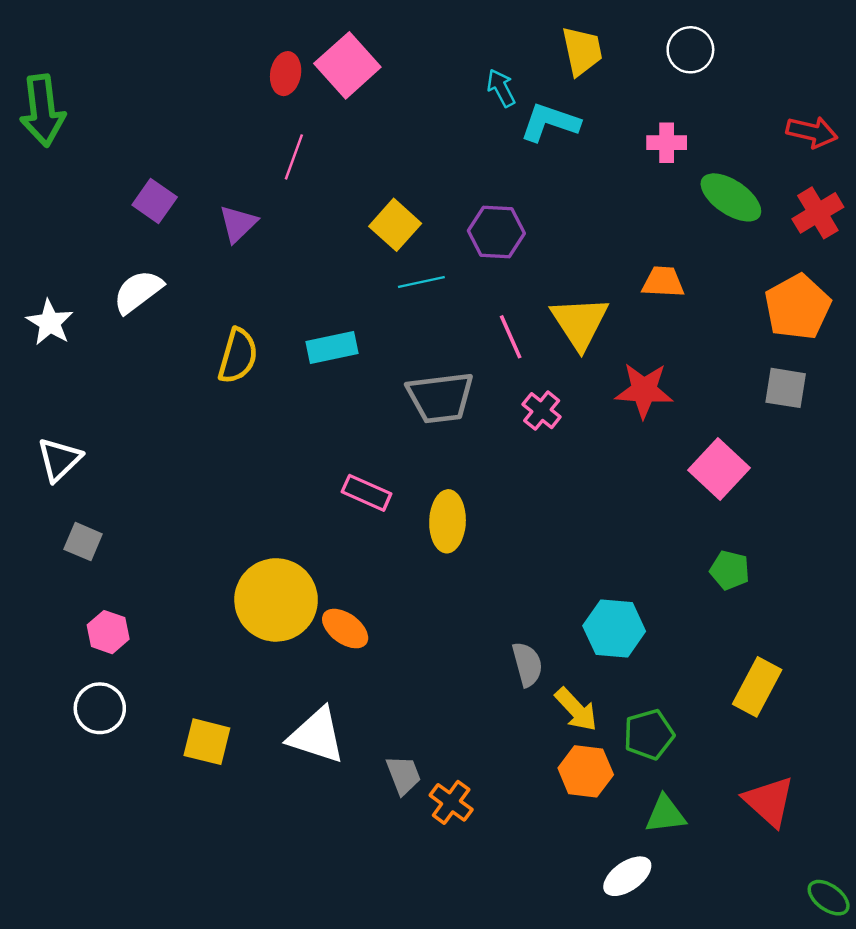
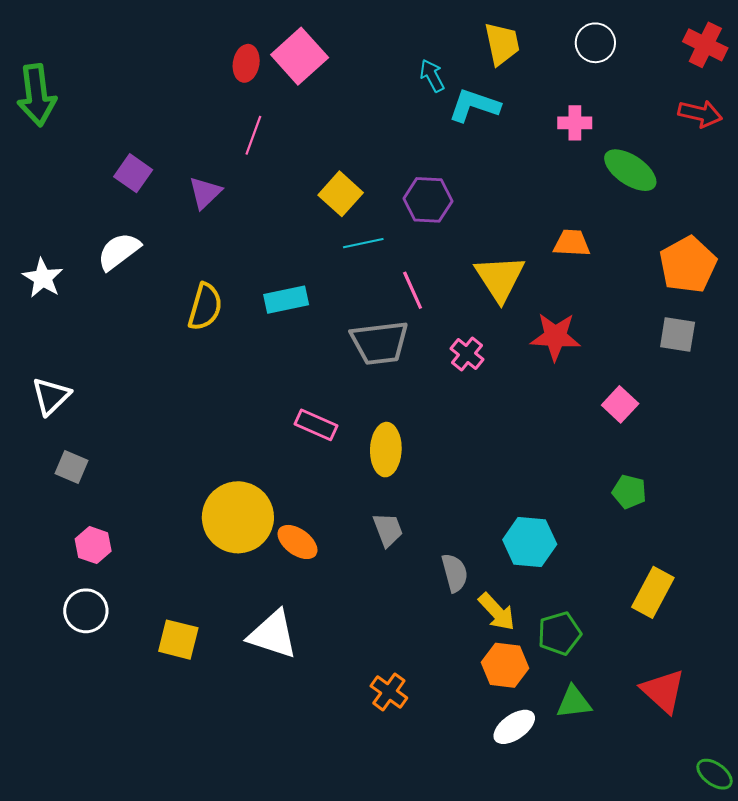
red cross: (818, 213) -> (705, 45), moved, turned -33
pink line: (511, 337) -> (413, 290), moved
pink square: (719, 469) -> (620, 404), size x0.7
gray trapezoid: (403, 775) -> (388, 530), moved
white ellipse: (627, 876) -> (514, 727), moved

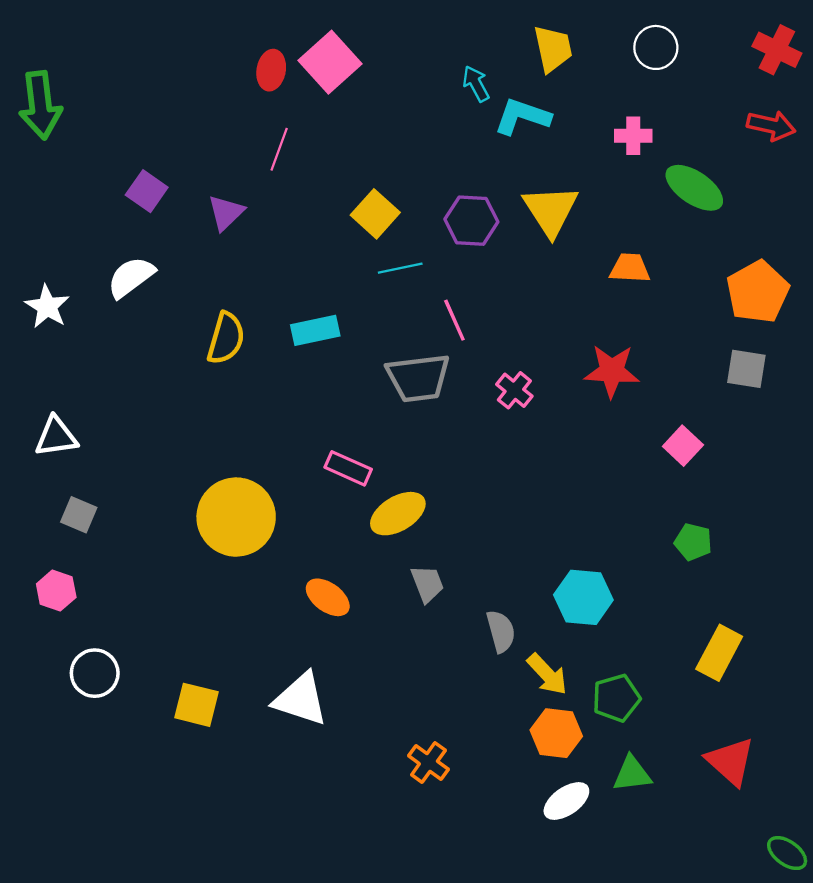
yellow triangle: (500, 278) -> (551, 210), moved
white triangle: (51, 396) -> (56, 437), turned 36
yellow ellipse: (386, 450) -> (398, 514), moved, turned 57
yellow circle: (238, 517) -> (236, 517), moved
pink hexagon: (93, 545) -> (56, 591), moved

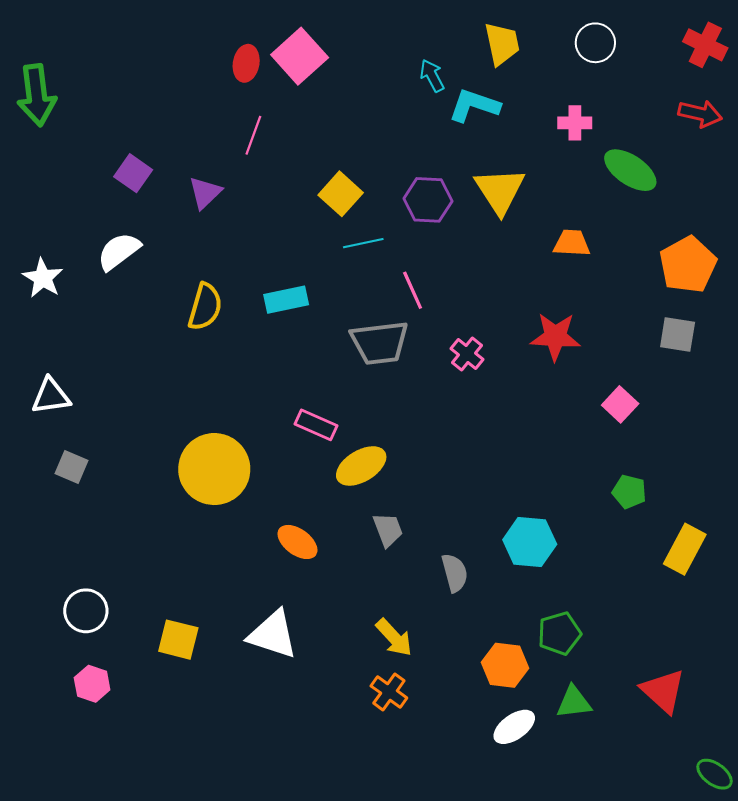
pink hexagon: (56, 591) -> (92, 684), moved
yellow rectangle: (719, 653) -> (685, 549), moved
yellow arrow: (547, 674) -> (394, 638), moved

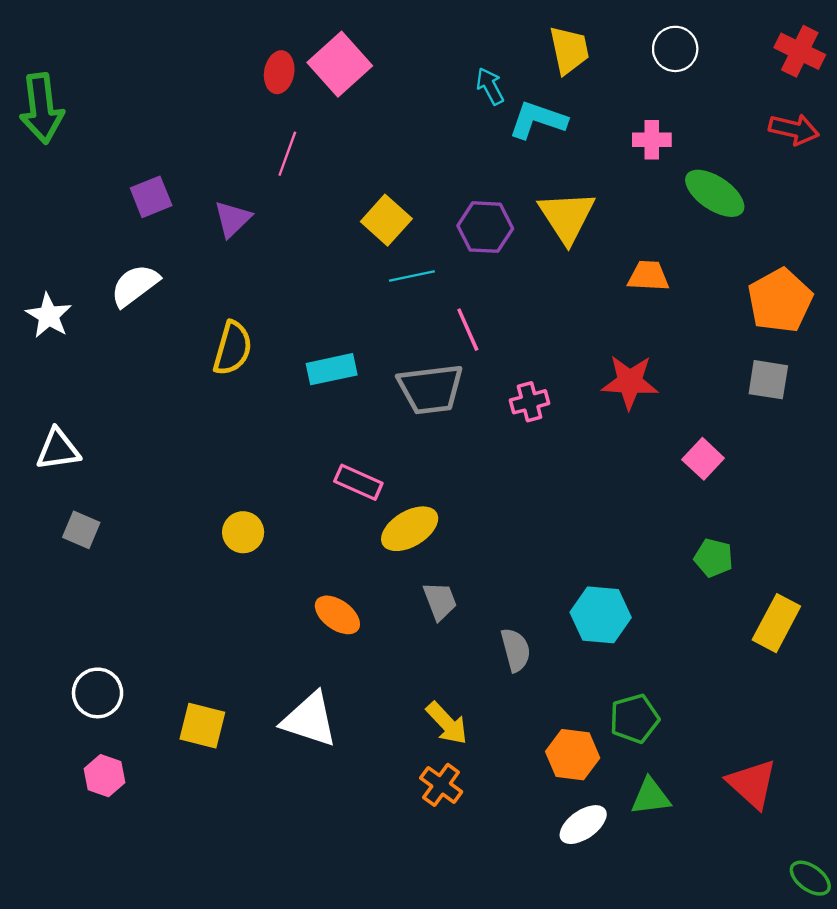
purple square: (133, 173) -> (151, 197), turned 33
cyan rectangle: (286, 300) -> (332, 369), moved
pink cross: (467, 354) -> (530, 402), turned 36
yellow circle: (214, 469) -> (243, 532), size x0.5

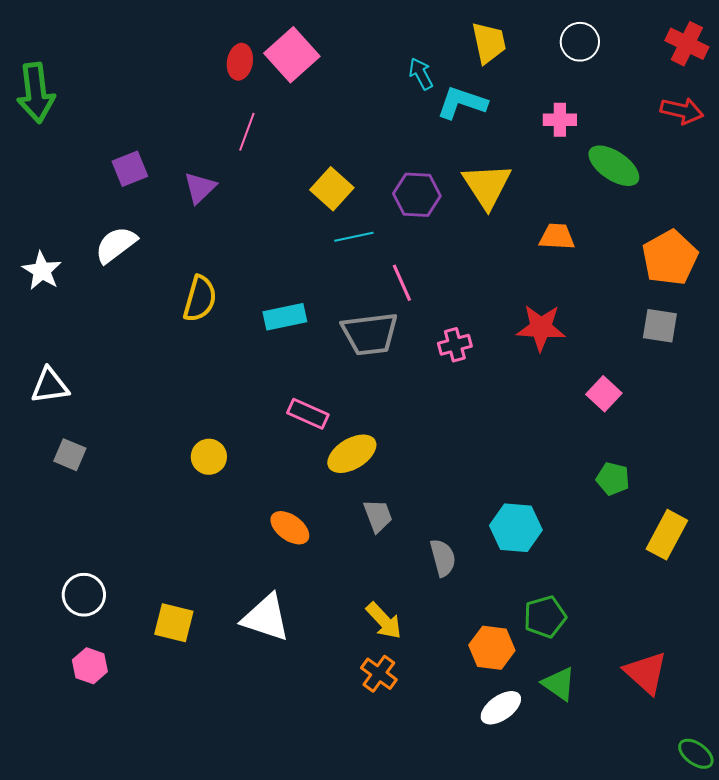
green triangle: (651, 797) -> (559, 684), turned 42

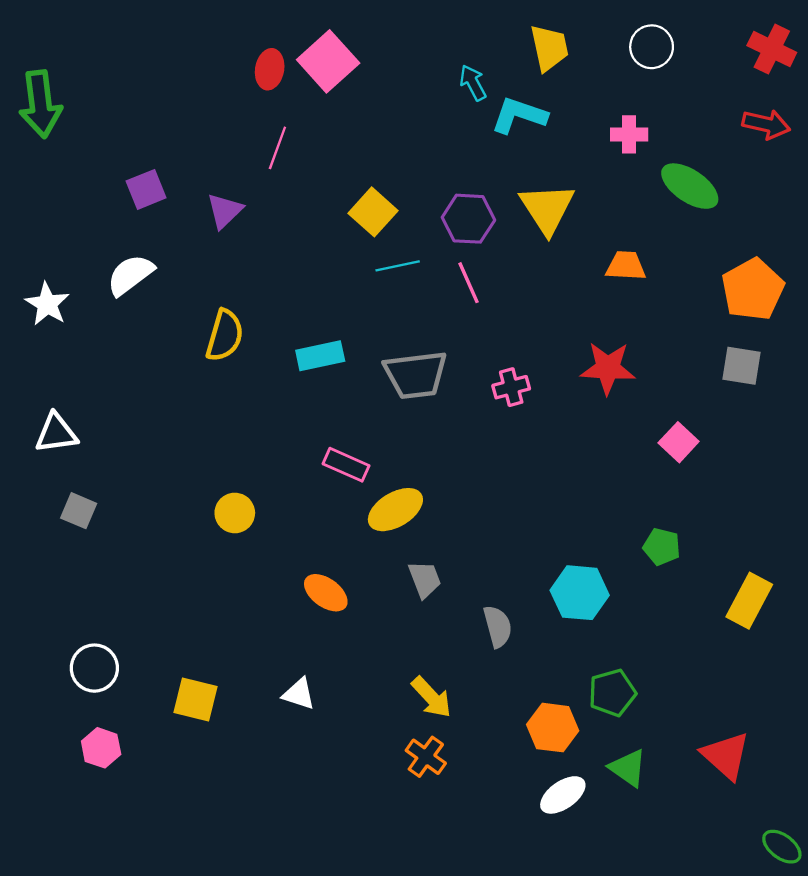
pink line: (402, 283) -> (468, 283), moved
green pentagon: (613, 479) -> (662, 547), moved
white triangle: (266, 618) -> (299, 694), size x0.6

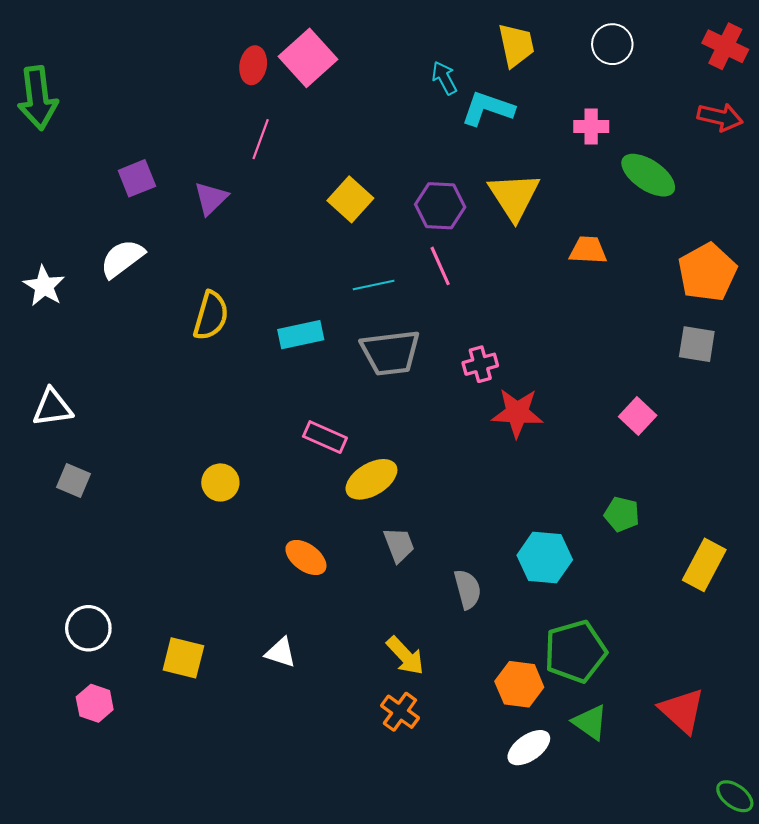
cyan line: (398, 266) -> (374, 285), moved
red star: (608, 368) -> (517, 413), moved
green pentagon: (612, 693) -> (575, 652), size x1.4

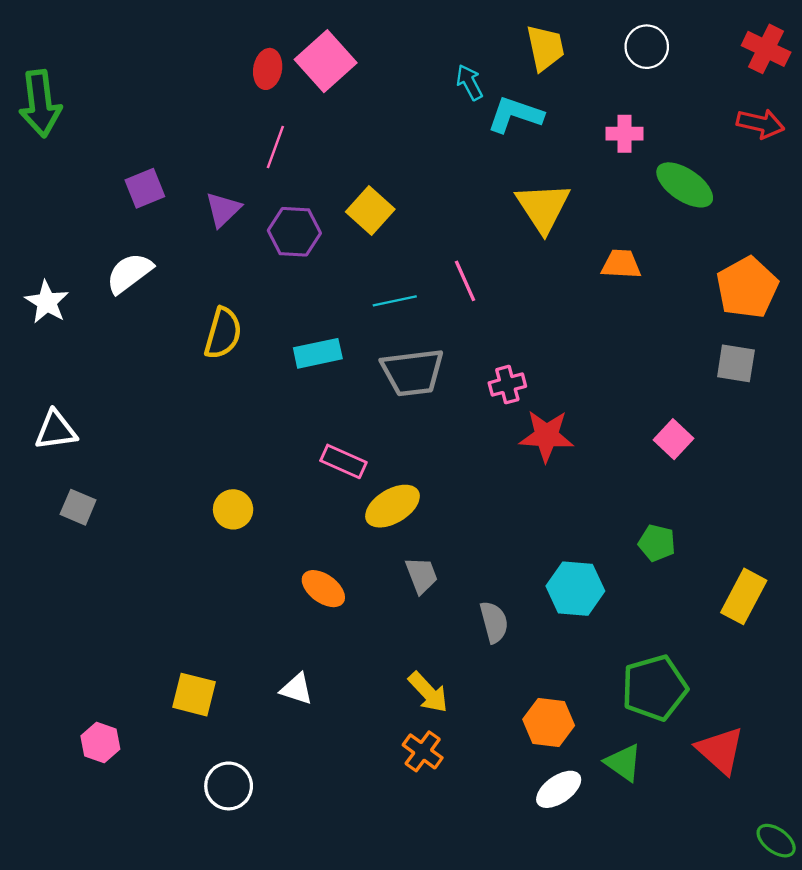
purple hexagon: (440, 206) -> (294, 232), moved
white circle: (88, 628) -> (229, 786), moved
green pentagon: (575, 652) -> (655, 688), moved

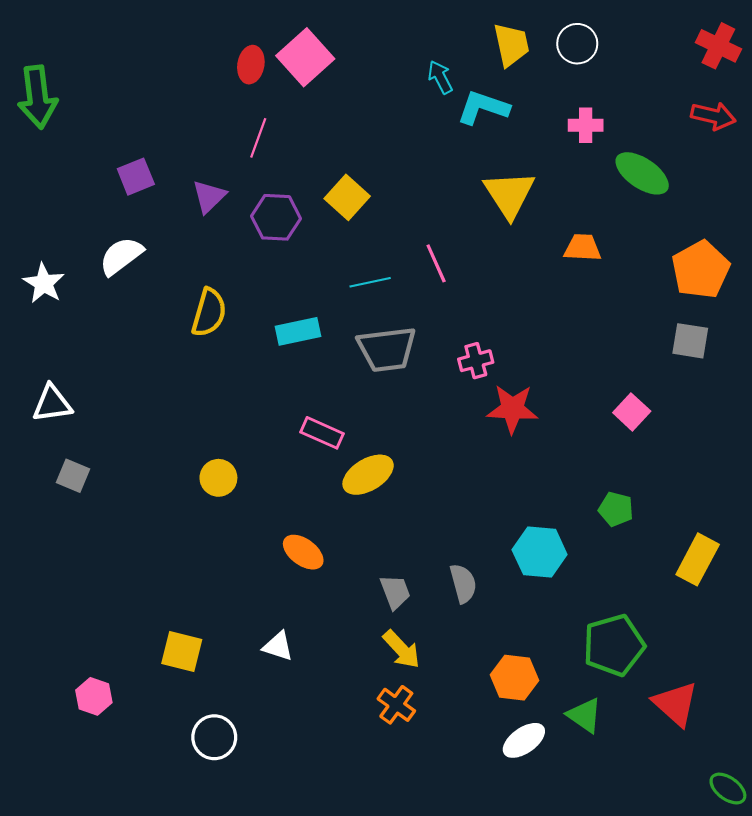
white circle: (647, 47) -> (577, 44), moved
gray trapezoid: (421, 575) -> (395, 592), moved

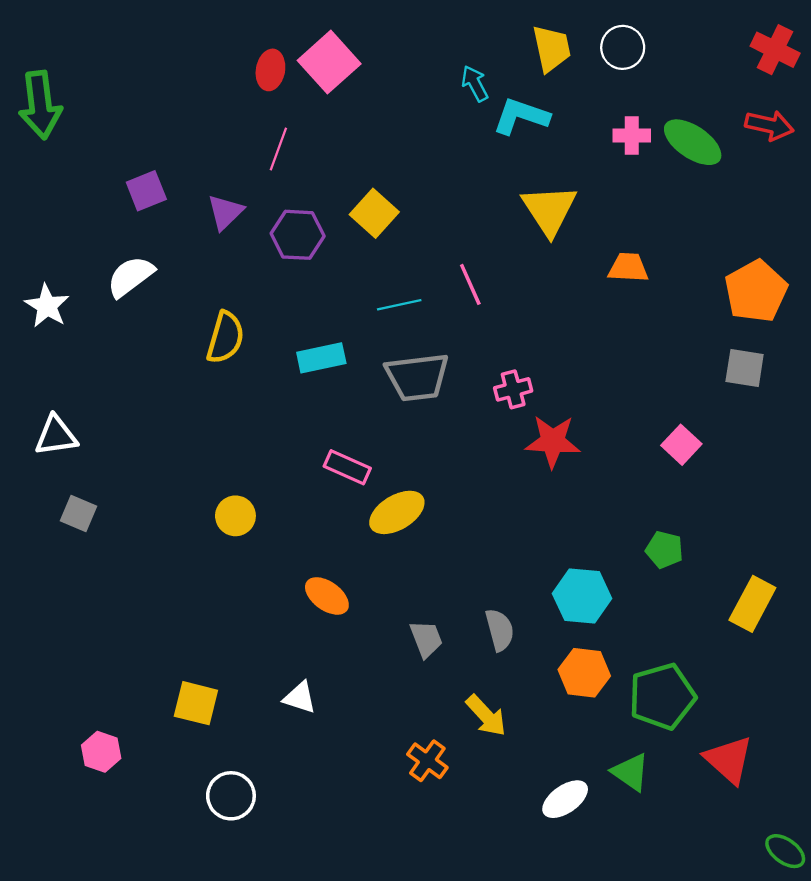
green ellipse: (642, 173) -> (693, 142), moved
yellow arrow: (402, 649) -> (486, 716), moved
orange hexagon: (514, 678) -> (584, 673), moved

